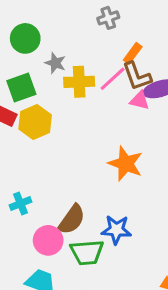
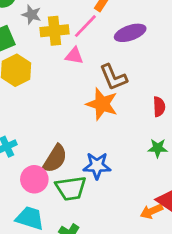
brown L-shape: (137, 76) -> (113, 77), moved
pink triangle: (139, 100) -> (74, 56), moved

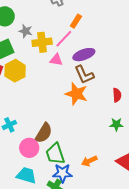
purple ellipse: (130, 33) -> (84, 55), moved
blue star: (97, 166) -> (62, 173), moved
green trapezoid: (71, 188) -> (55, 154), turned 80
orange arrow: (151, 211) -> (89, 161), moved

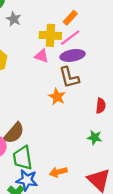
pink line: (64, 39) -> (70, 38), moved
yellow cross: (42, 42) -> (50, 35), moved
orange star: (76, 94) -> (57, 97), size x0.7

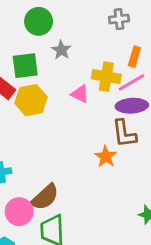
orange rectangle: (70, 18) -> (134, 57), turned -32
pink triangle: (42, 56) -> (80, 94), moved

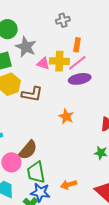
gray star: (61, 50) -> (26, 47), size x1.5
pink triangle: (80, 94) -> (43, 64), moved
brown L-shape: (124, 133) -> (32, 94), moved, turned -65

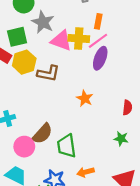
pink triangle: (43, 64) -> (61, 41), size x1.5
purple ellipse: (80, 79) -> (100, 58), turned -60
green trapezoid: (36, 172) -> (67, 146), moved

